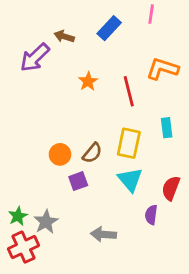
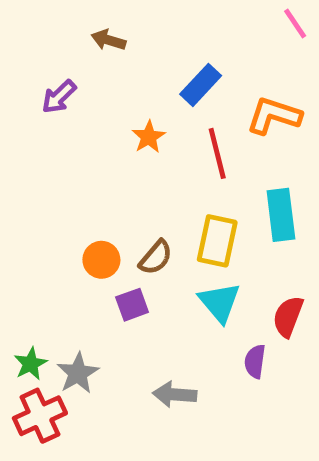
pink line: (151, 14) -> (295, 23), moved, turned -42
blue rectangle: (109, 28) -> (201, 85), moved
brown arrow: (64, 36) -> (108, 40), moved
purple arrow: (35, 58) -> (59, 97), size x0.7
cyan rectangle: (167, 128) -> (281, 215), size x1.5

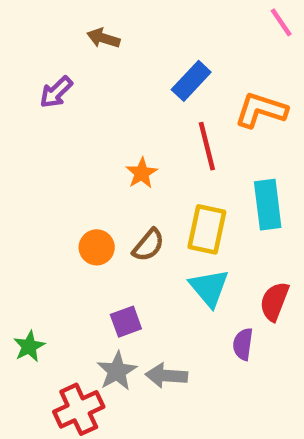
orange star: (149, 137) -> (142, 173), moved
purple square: (132, 305) -> (126, 322), moved
gray star: (78, 373) -> (117, 371), moved
red cross: (40, 416) -> (79, 409), moved

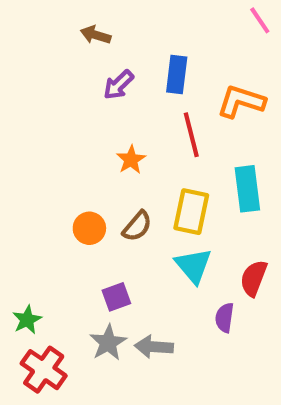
blue rectangle: (191, 81) -> (177, 74), turned -36
purple arrow: (56, 92) -> (118, 85), moved
red cross: (79, 409) -> (44, 370), moved, turned -30

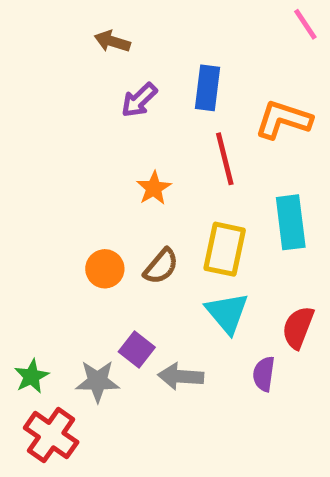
purple square: (116, 297) -> (137, 349), turned -32
gray star: (108, 343) -> (98, 381), moved, turned 30
gray arrow: (154, 347) -> (181, 376), moved

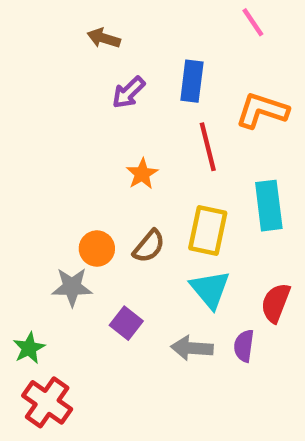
pink line: (305, 24) -> (253, 22), moved
gray arrow: (181, 376) -> (192, 348), moved
gray star: (98, 381) -> (72, 287), moved

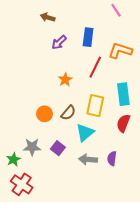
red line: (208, 147) -> (95, 67), turned 40
gray star: (72, 287) -> (32, 147), moved
cyan triangle: (210, 289) -> (85, 133), moved, turned 30
red semicircle: (276, 303) -> (123, 123), moved

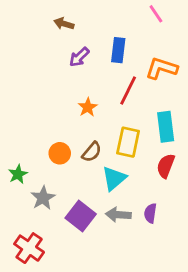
gray star: (32, 147) -> (43, 198), turned -30
purple square: (58, 148) -> (81, 216), moved, size x1.5
green star: (13, 159) -> (18, 174), moved

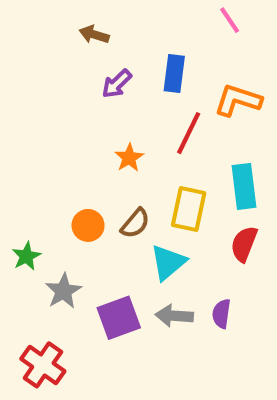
purple square: (81, 216) -> (119, 318), turned 32

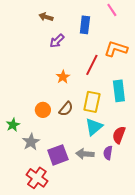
blue rectangle: (174, 74) -> (85, 25), moved
red semicircle: (244, 244) -> (119, 135), moved
cyan triangle: (168, 262) -> (94, 127), moved
red cross: (43, 365) -> (37, 178), moved

